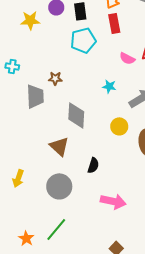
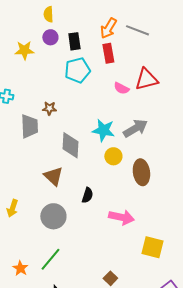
cyan star: (109, 86) -> (103, 130), moved, size x1.6
pink arrow: (113, 201) -> (121, 217), moved

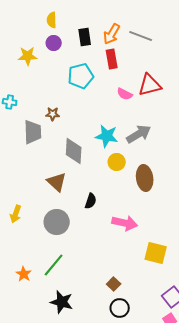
black rectangle: (74, 41) -> (85, 37), moved

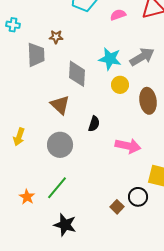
pink semicircle: (125, 94) -> (118, 15), moved, turned 133
black circle: (120, 308) -> (138, 197), moved

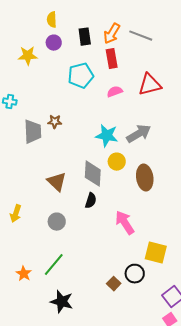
brown star: (56, 37) -> (55, 122), moved
gray diamond: (77, 74) -> (93, 174), moved
gray circle: (60, 145) -> (57, 222), size x0.7
pink arrow: (128, 146) -> (125, 223), turned -135

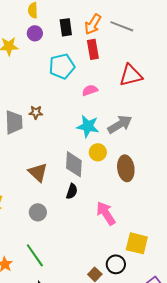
pink semicircle: (115, 92) -> (90, 90), moved
green line: (54, 265) -> (35, 255), turned -75

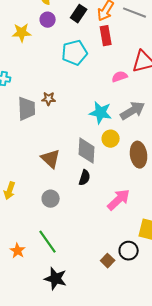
black rectangle: (66, 27) -> (79, 14), turned 42
pink semicircle: (90, 90) -> (120, 77), moved
pink arrow: (106, 213) -> (119, 200), turned 80

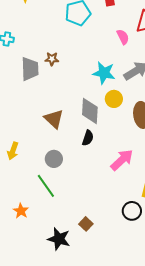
pink semicircle: (120, 77) -> (123, 37), turned 84
green line: (48, 242) -> (46, 186), moved
brown square: (108, 261) -> (86, 224), moved

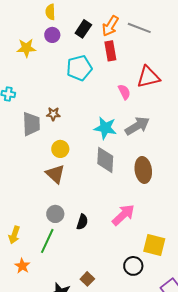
yellow circle: (114, 99) -> (60, 149), moved
gray diamond: (90, 111) -> (105, 160), moved
black semicircle: (88, 138) -> (82, 222), moved
yellow arrow: (13, 151) -> (14, 235), moved
green line: (46, 186) -> (47, 241), turned 60

